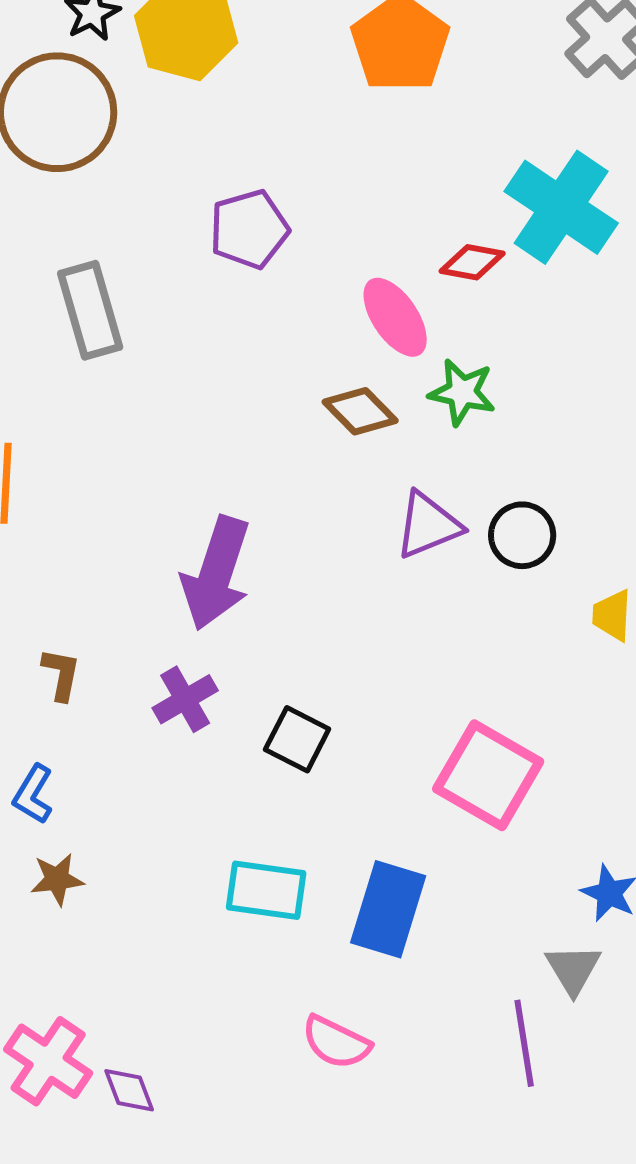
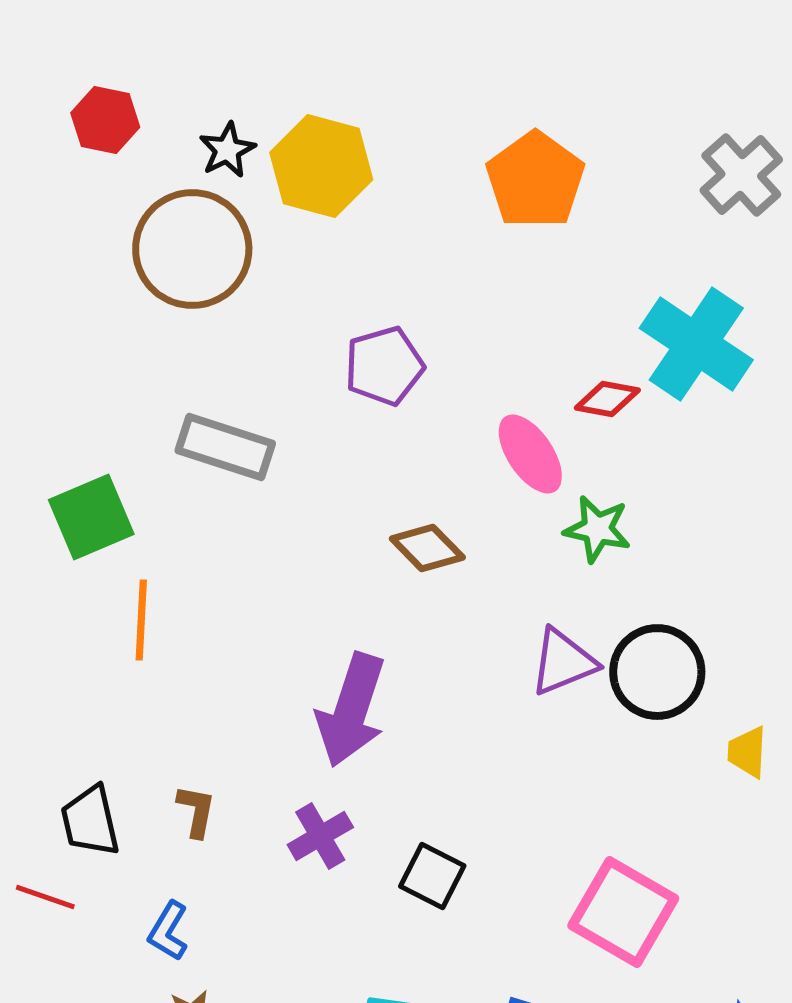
gray rectangle: (90, 310) -> (225, 447), turned -56
brown diamond: (360, 411) -> (427, 548), moved
black circle: (522, 535) -> (657, 672), size x1.4

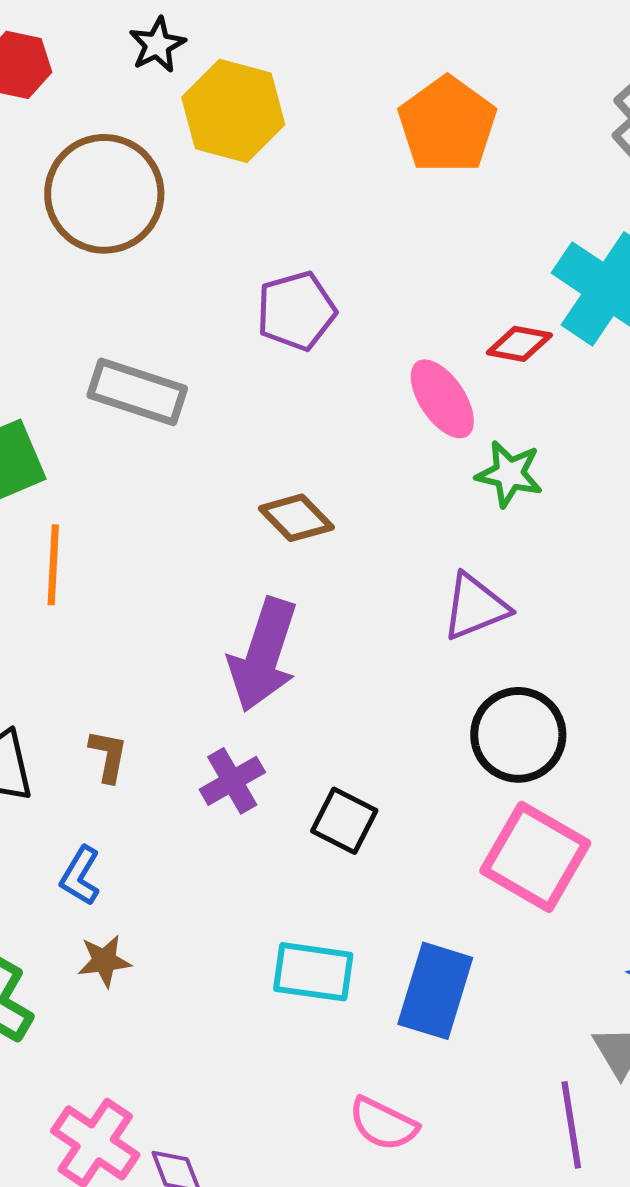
black star: (227, 150) -> (157, 45), moved
brown diamond: (427, 548) -> (296, 518), moved
black circle: (657, 672) -> (518, 735), moved

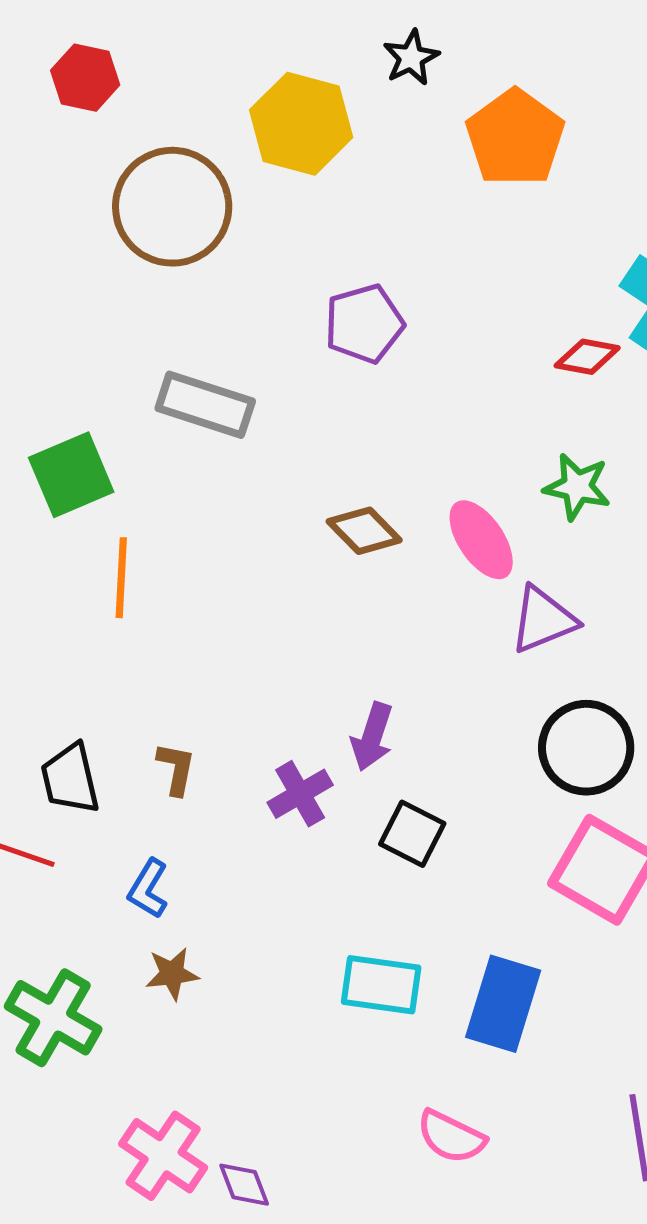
black star: (157, 45) -> (411, 58), moved
pink ellipse: (442, 399) -> (481, 540), moved
purple arrow: (263, 655) -> (372, 737), moved, size x0.6

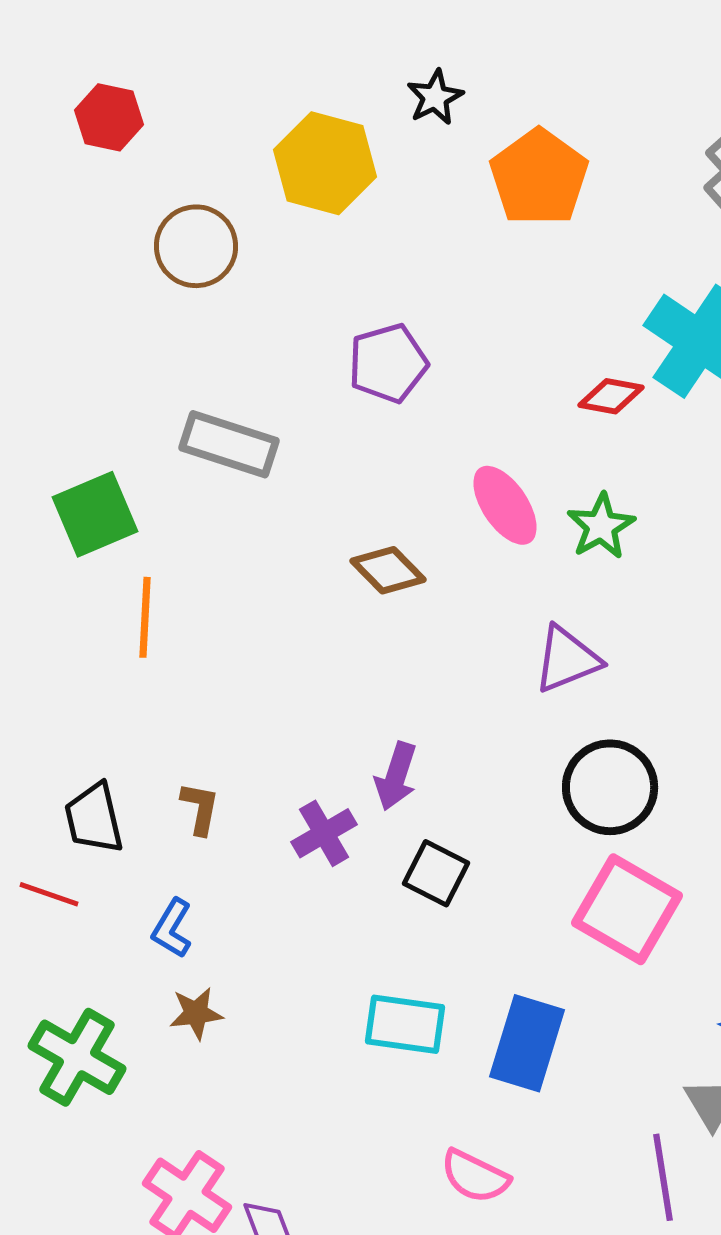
brown circle: (172, 207) -> (196, 246), size x0.7
green star: (577, 487) -> (601, 526), turned 30
pink ellipse: (481, 540) -> (505, 505), moved

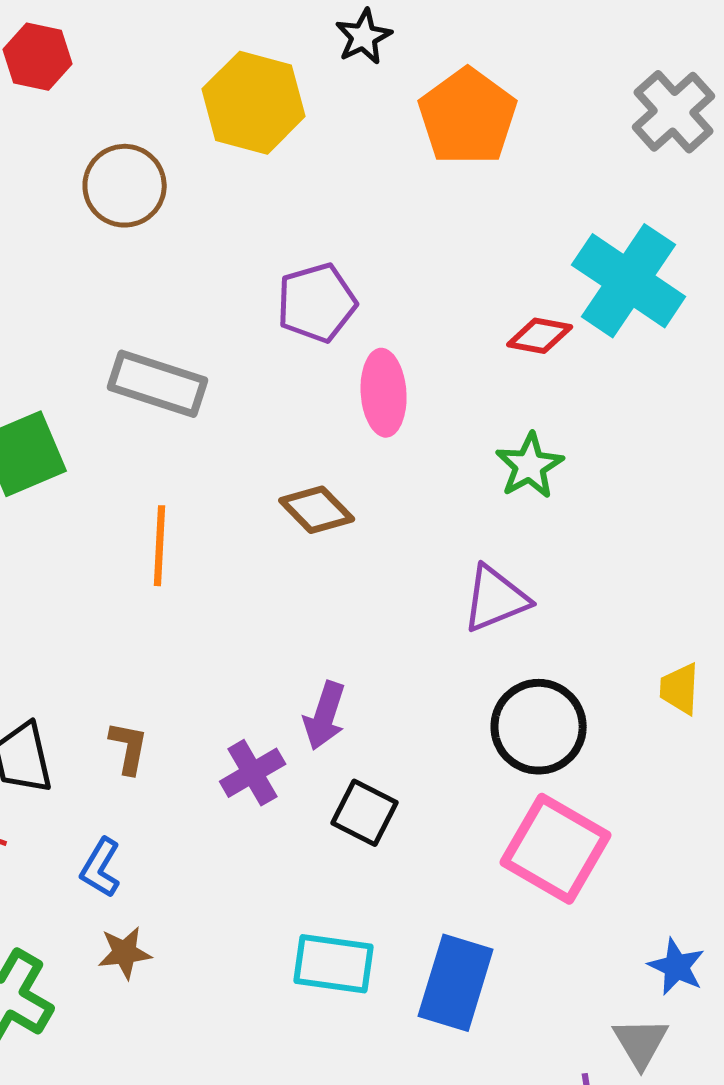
pink ellipse: (505, 505) -> (384, 393), moved, turned 30
orange line: (145, 617) -> (160, 546), moved

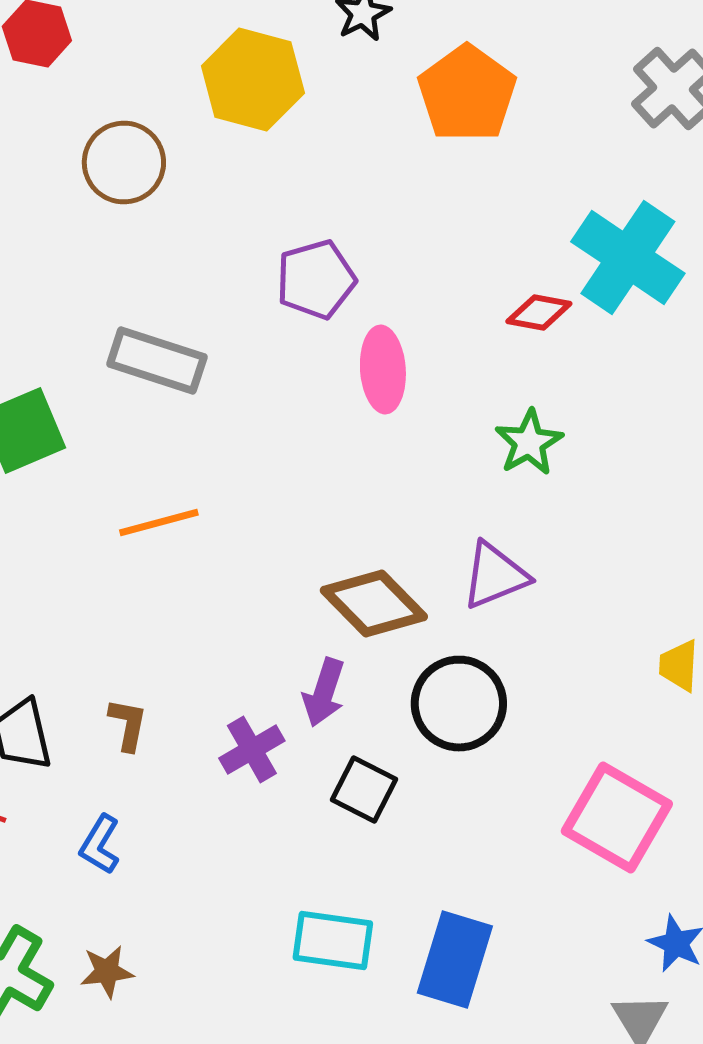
brown diamond: (317, 510) -> (374, 604), moved, size x1.4
orange line: (160, 546) -> (159, 522), turned 72
black circle: (539, 727) -> (459, 704), moved
pink square: (556, 849) -> (617, 818), moved
brown star: (125, 953) -> (107, 972), moved

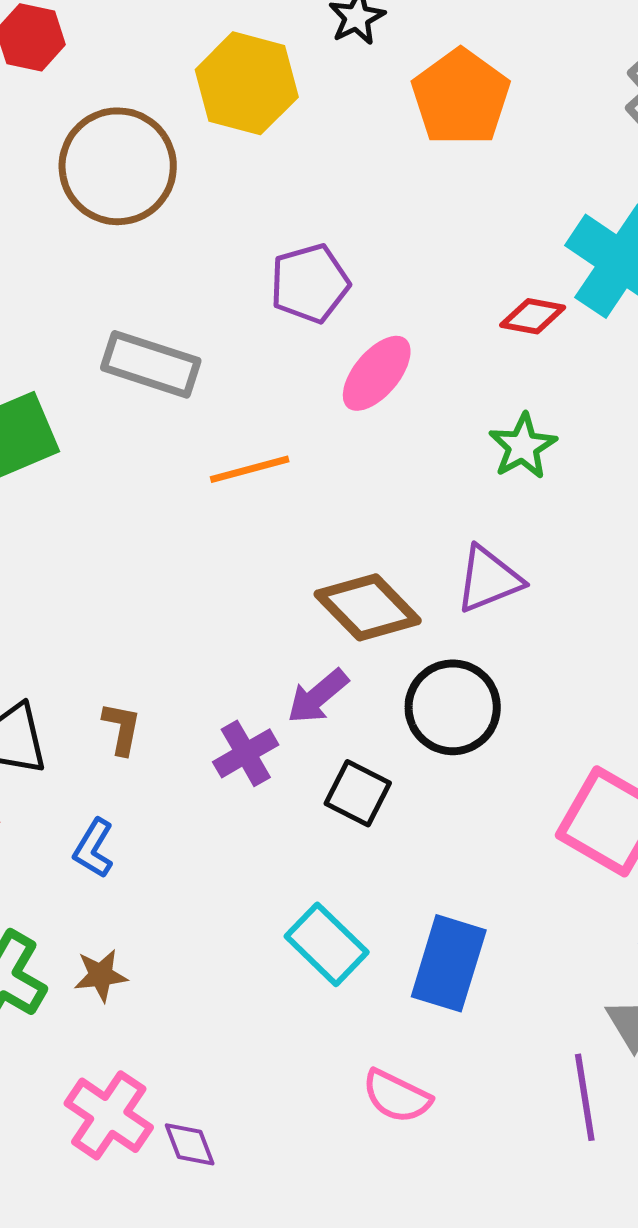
brown circle: (124, 162) -> (118, 166), size x1.4
pink ellipse: (383, 370) -> (377, 373), turned 44
orange line: (159, 522) -> (250, 469), moved
purple arrow: (324, 692) -> (318, 696), turned 32
cyan rectangle: (333, 940) -> (327, 944), turned 36

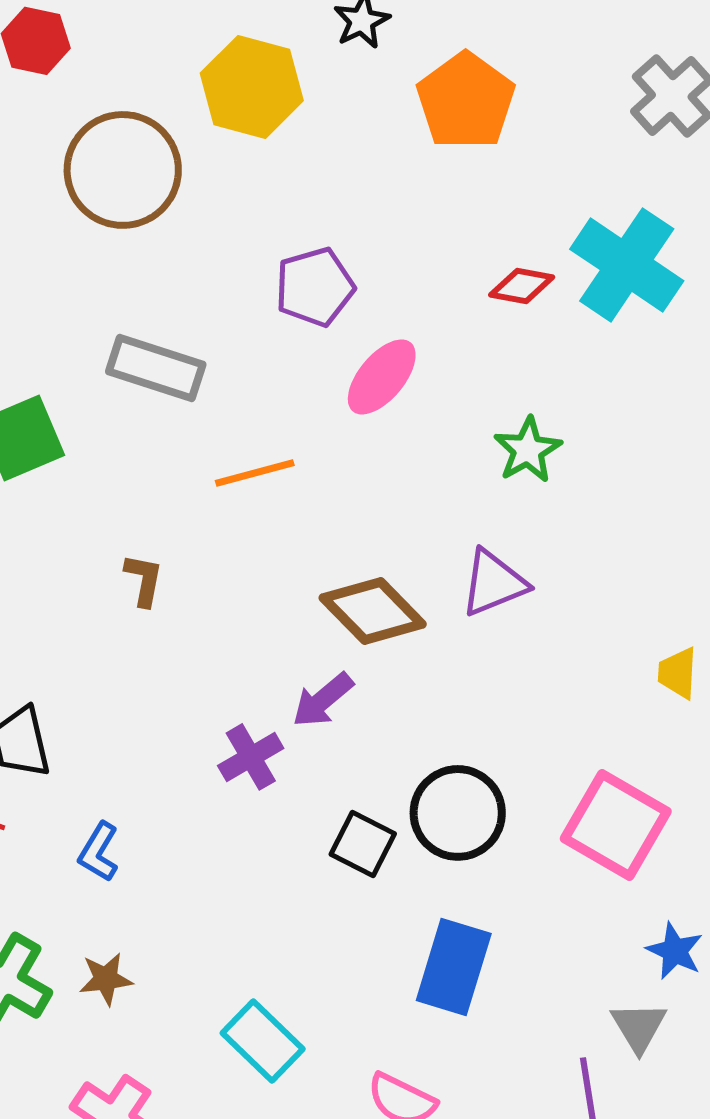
red diamond: (533, 316) -> (522, 286), moved
black circle: (453, 707) -> (458, 813), moved
brown L-shape: (122, 728) -> (144, 580), moved
black square: (358, 793) -> (363, 844), moved
cyan rectangle: (327, 944) -> (263, 1041), moved

